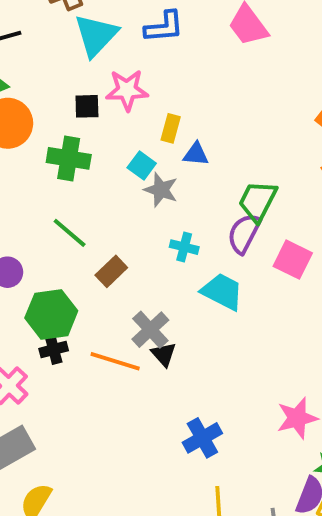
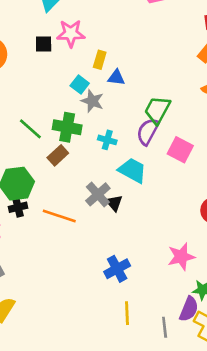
green cross: (69, 158) -> (67, 127), moved
gray cross: (150, 330) -> (98, 194), moved
black triangle: (164, 354) -> (114, 203), moved

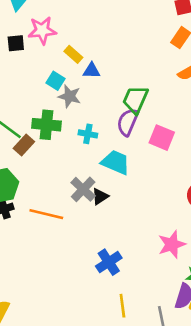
yellow rectangle: (100, 60) -> (73, 54), turned -60
brown rectangle: (58, 155) -> (24, 145), moved
black triangle: (114, 203) -> (100, 196), turned 42

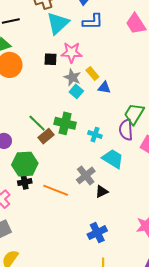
gray star: (70, 96) -> (72, 77), moved
purple semicircle: (128, 122) -> (126, 130), turned -35
black triangle: (100, 196) -> (102, 192), moved

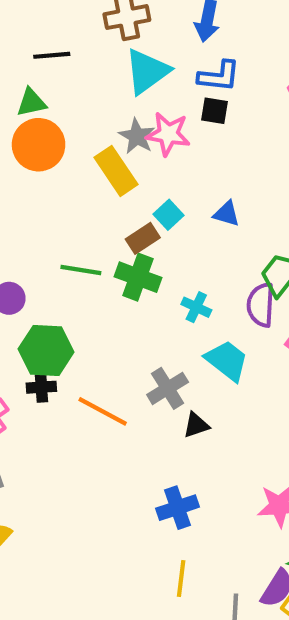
black square: (51, 59) -> (215, 111), moved
yellow rectangle: (92, 74) -> (116, 171), moved, size x1.6
gray star: (72, 77) -> (137, 136), moved
green line: (37, 123) -> (81, 270), turned -42
brown rectangle: (46, 136) -> (143, 238), moved

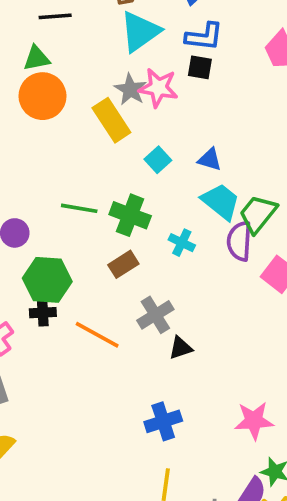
brown rectangle: (143, 238) -> (123, 264), moved
cyan trapezoid: (227, 361) -> (221, 202), moved

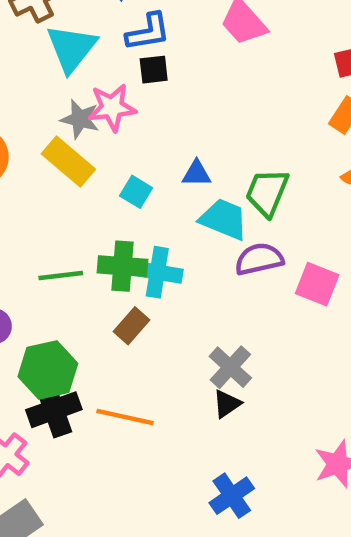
green trapezoid: (258, 214) -> (267, 192), moved
purple semicircle: (239, 241) -> (259, 259), turned 90
cyan cross: (182, 243) -> (157, 272), moved, size x1.5
black cross: (43, 313) -> (54, 410), size x1.6
gray cross: (155, 315) -> (230, 367), moved

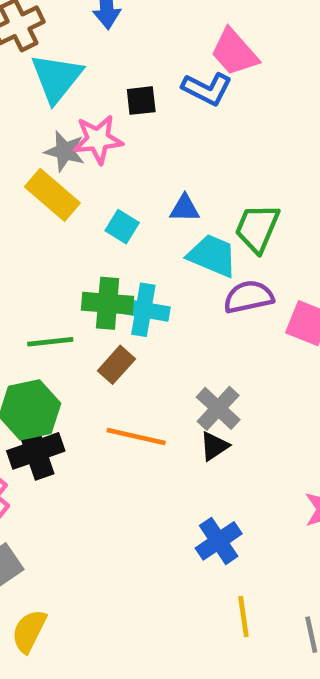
blue L-shape: (148, 32) -> (207, 89), moved, turned 36
green line: (61, 275) -> (50, 342), moved
orange line: (125, 417) -> (136, 436), moved

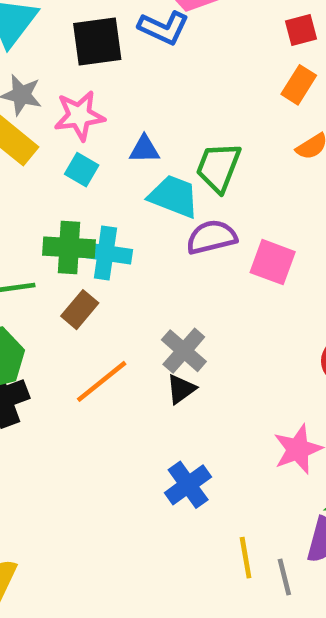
black square: (141, 101) -> (97, 42), size x1.6
pink star: (98, 139) -> (79, 116), moved
orange line: (136, 436) -> (102, 381), turned -50
yellow line: (243, 616) -> (246, 558), moved

